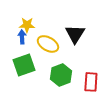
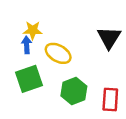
black triangle: (75, 34) -> (109, 38), moved

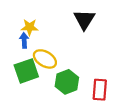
black triangle: (109, 38) -> (84, 19), moved
yellow ellipse: (58, 53) -> (45, 59), moved

